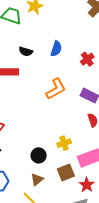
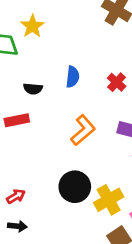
yellow cross: (64, 143) -> (109, 200), size x1.5
black circle: (39, 155) -> (75, 187), moved, size x1.5

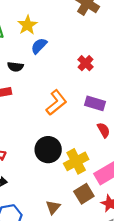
yellow star: (32, 26) -> (27, 25), moved
blue semicircle: (73, 77) -> (39, 46), moved, turned -144

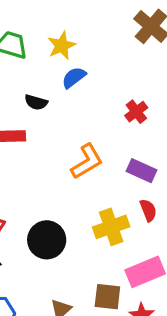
black circle: (48, 150) -> (47, 240), moved
yellow cross: (76, 161) -> (111, 227), moved
brown square: (84, 194) -> (107, 297), turned 30

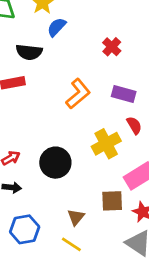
black semicircle: (36, 102) -> (29, 52), size x1.4

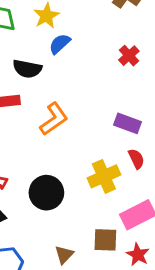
red cross: (112, 47) -> (129, 56), moved
orange L-shape: (78, 94) -> (54, 119), moved

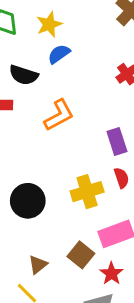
orange L-shape: (54, 119) -> (59, 115), moved
purple rectangle: (128, 123) -> (117, 141), turned 45
brown square: (105, 240) -> (81, 255), turned 30

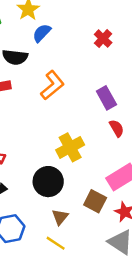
yellow cross: (87, 192) -> (70, 147), moved
black circle: (28, 201) -> (48, 182), moved

